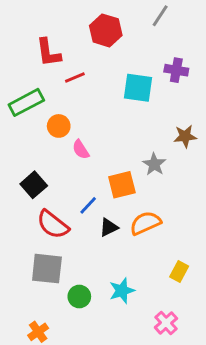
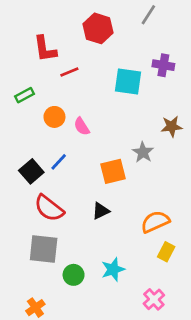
green rectangle: (26, 102) -> (25, 95), size x0.6
pink semicircle: (81, 150) -> (82, 126), moved
blue line: (88, 205) -> (59, 162), moved
orange semicircle: (145, 223) -> (155, 222), moved

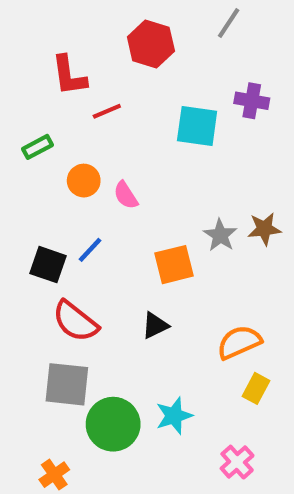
brown star: (172, 126) -> (264, 229), moved
black square: (31, 171) -> (48, 265), turned -30
green circle: (74, 275) -> (113, 424), size x1.6

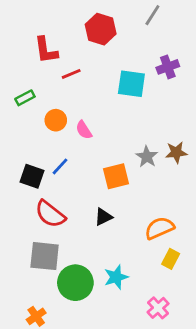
purple cross: (252, 101) -> (168, 67), turned -30

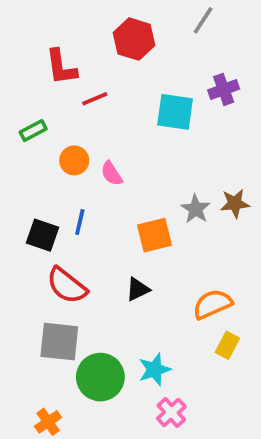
blue line: (60, 166) -> (80, 222), turned -30
pink cross: (158, 308) -> (171, 413), moved

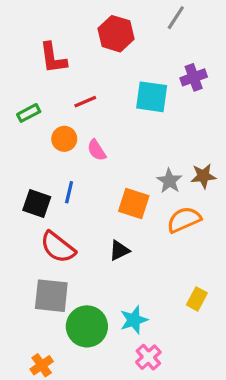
red line: (95, 99) -> (85, 102), moved
orange square: (155, 235) -> (134, 204), turned 32
orange semicircle: (212, 304) -> (184, 220), moved

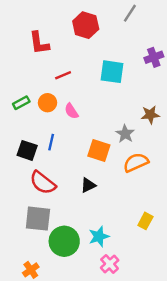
purple cross: (194, 77) -> (154, 57), moved
green rectangle: (29, 113) -> (21, 103), moved
brown star: (203, 176) -> (150, 115), moved

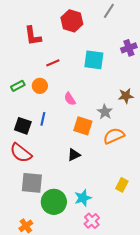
pink semicircle: (71, 111) -> (70, 99), moved
red semicircle: (43, 183) -> (21, 153), moved

